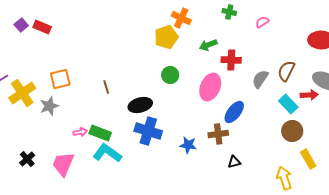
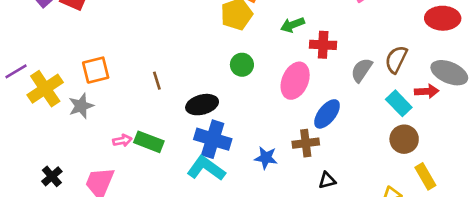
cyan L-shape: (107, 153) -> (206, 168), moved

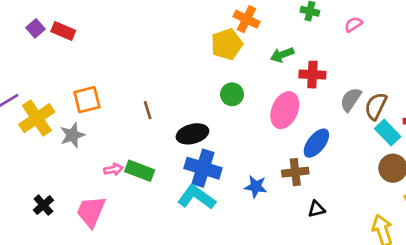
brown semicircle: (396, 59) -> (376, 106), moved

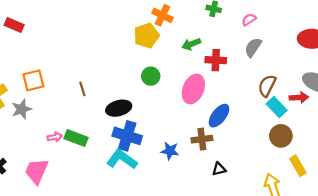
gray semicircle: (351, 100) -> (253, 47), moved

